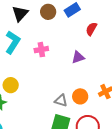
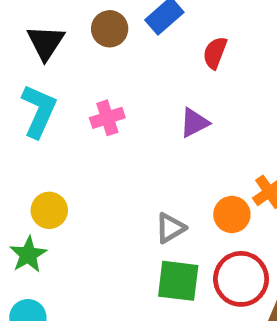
orange circle: (80, 96) -> (232, 214), moved
gray triangle: (61, 101) -> (170, 228), turned -40

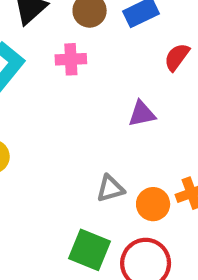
pink cross: (107, 118) -> (71, 59), moved
gray triangle: (170, 228) -> (110, 189), moved

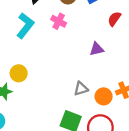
pink cross: (71, 59) -> (59, 21), turned 32

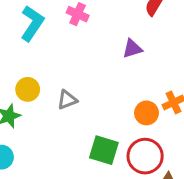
gray triangle: (81, 89) -> (67, 100), moved

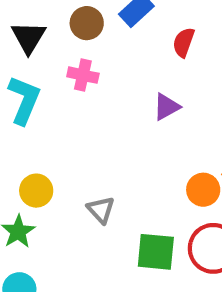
gray triangle: (67, 100) -> (101, 210), moved, turned -40

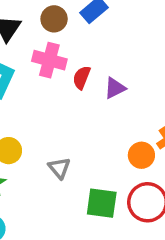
red semicircle: (184, 42) -> (82, 78), moved
pink cross: (83, 75) -> (49, 60), size x1.4

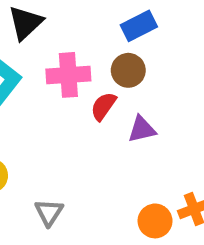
brown circle: (54, 19) -> (128, 70), moved
pink cross: (49, 60) -> (68, 75), turned -32

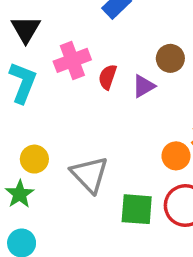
brown circle: (128, 70) -> (170, 58), moved
gray triangle: (49, 212) -> (90, 174), size x1.6

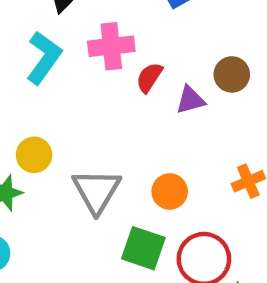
orange circle: (176, 156) -> (170, 191), moved

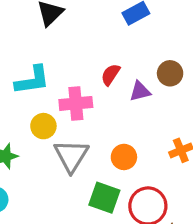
pink cross: (111, 46) -> (76, 103), moved
cyan L-shape: (44, 58) -> (32, 80), moved, turned 45
yellow circle: (34, 155) -> (43, 126), moved

